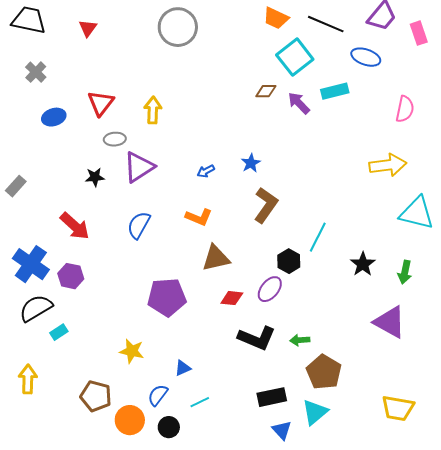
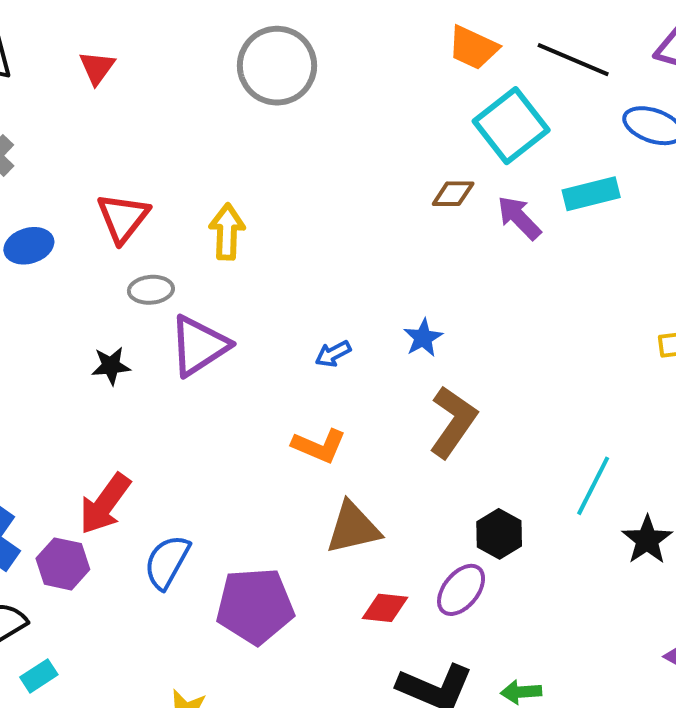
blue semicircle: (139, 225) -> (167, 562), moved
red arrow: (75, 226) -> (105, 504), moved, turned 84
cyan line: (318, 237) -> (593, 486), moved

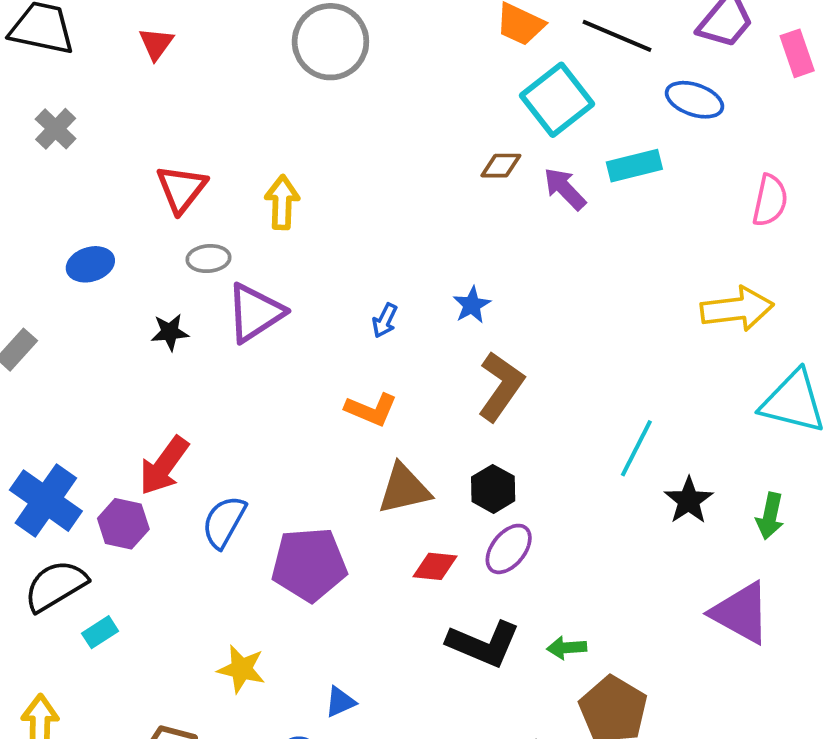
blue ellipse: (29, 246) -> (90, 264), moved
blue arrow: (333, 354) -> (385, 320), turned -36
black hexagon: (499, 534) -> (493, 489), moved

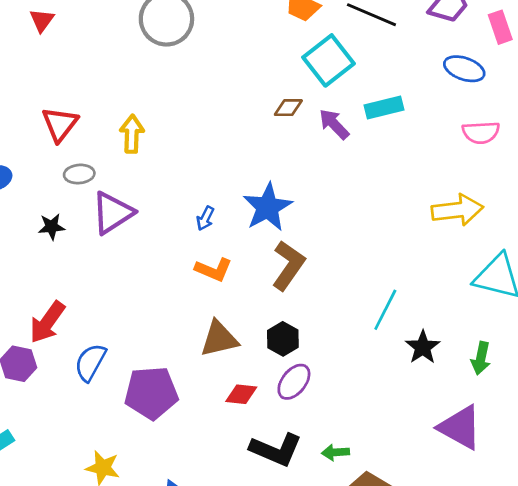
blue ellipse: (694, 100) -> (464, 69), moved
pink semicircle: (770, 200) -> (481, 132), turned 75
blue star: (472, 305) -> (268, 207), size x1.8
orange L-shape: (371, 410) -> (214, 270), moved

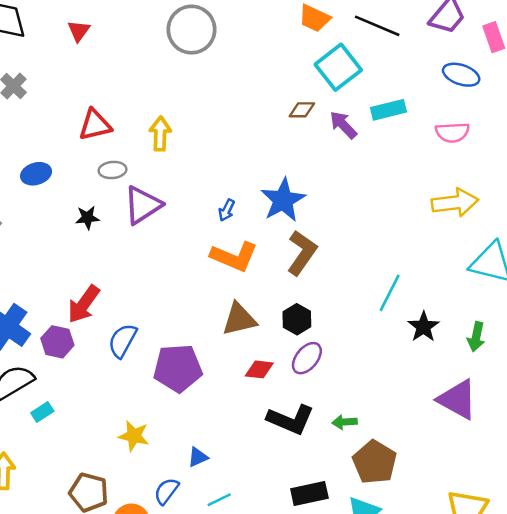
red triangle: (60, 124) -> (95, 125), turned 39
pink semicircle: (481, 132) -> (452, 132), moved
orange L-shape: (214, 270) -> (234, 257), size x1.4

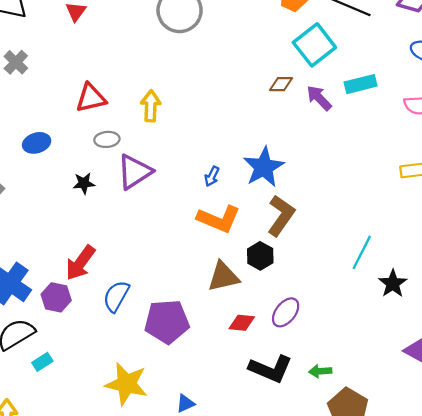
black hexagon: (297, 319) -> (260, 256), moved
yellow star: (134, 436) -> (127, 384), size x1.5

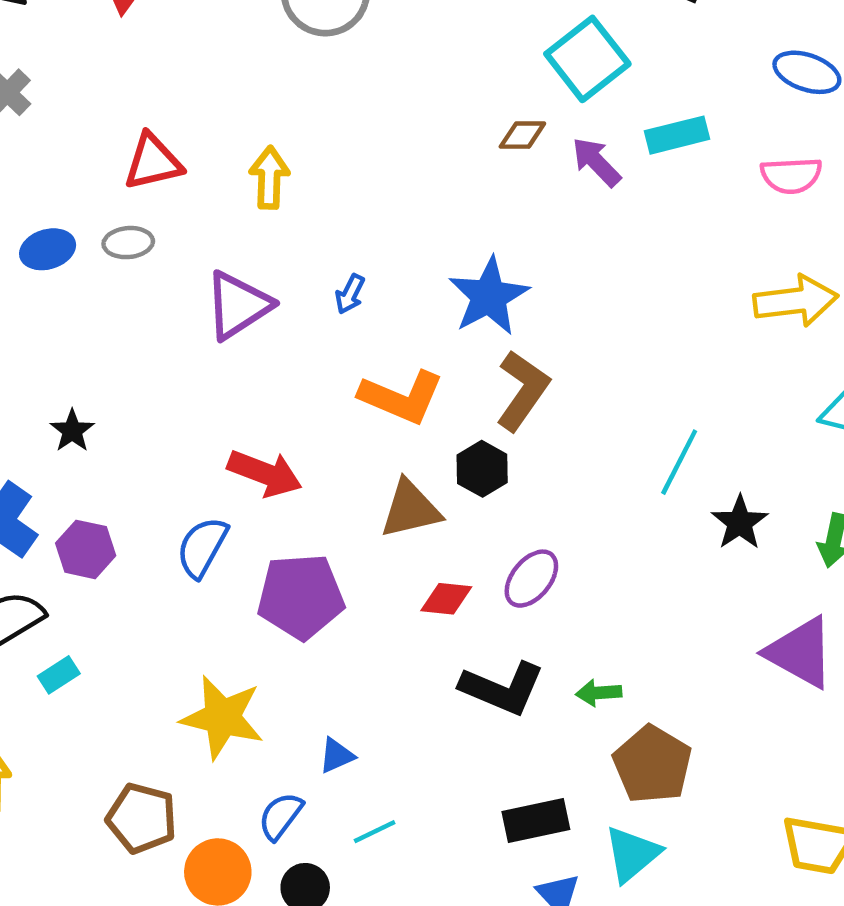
gray ellipse: (107, 139) -> (128, 243), moved
blue arrow: (212, 176) -> (350, 294), moved
black star: (84, 183) -> (72, 431), moved, turned -30
red arrow: (80, 263) -> (265, 473), moved, turned -105

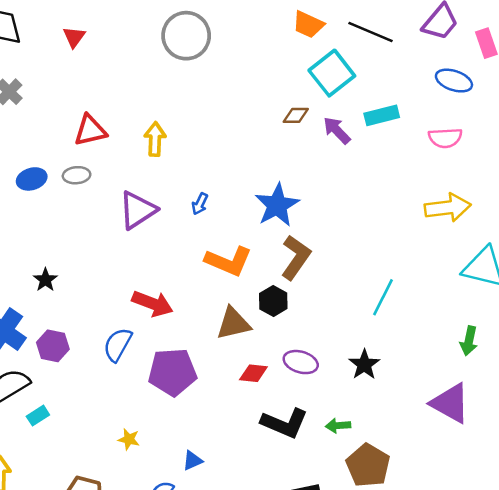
black star: (740, 523) -> (364, 365), moved
purple ellipse: (531, 579) -> (301, 362), turned 68
yellow star: (222, 717) -> (129, 439), size x0.5

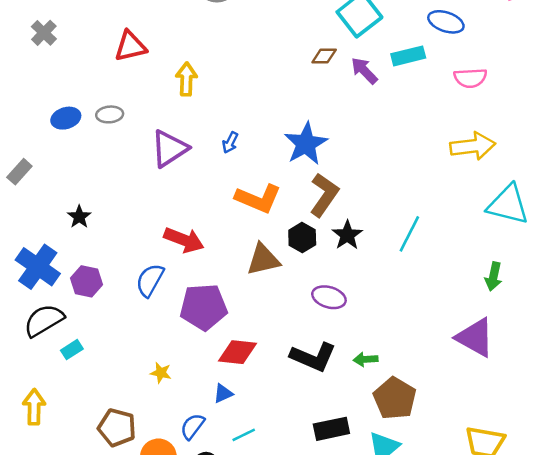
blue ellipse: (454, 81) -> (446, 22), moved
red triangle: (90, 130) -> (130, 46), moved
black star: (364, 365) -> (347, 235), moved
red diamond: (253, 373) -> (238, 352), moved, size x1.4

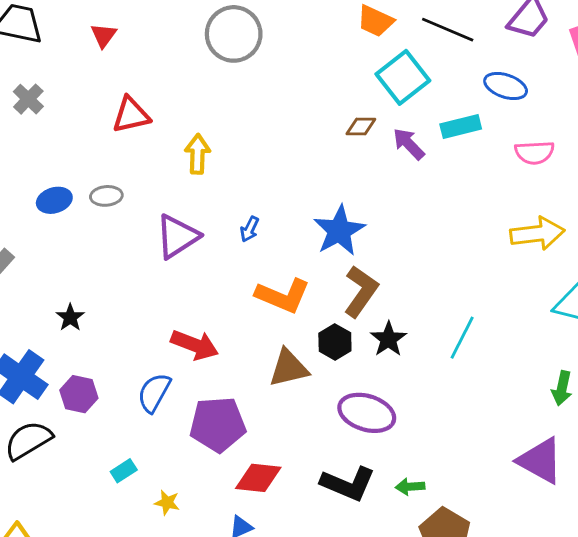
purple ellipse: (329, 297) -> (367, 413), size x1.4
cyan rectangle: (72, 350) -> (124, 471), moved

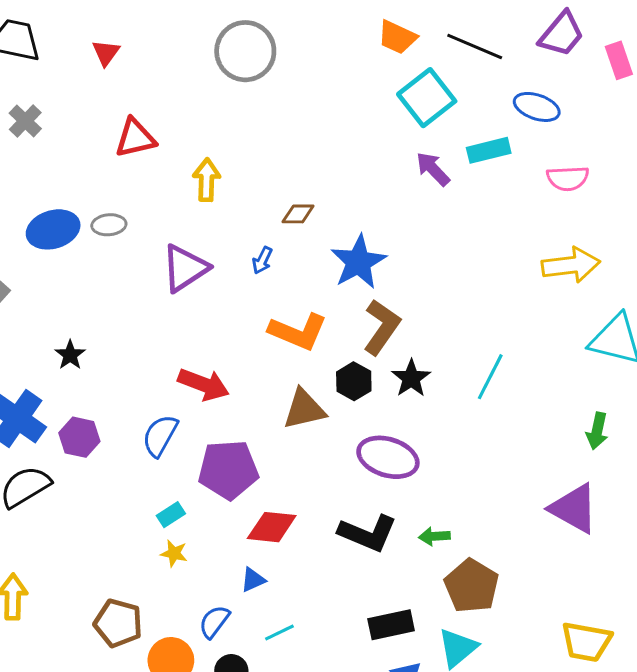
brown diamond: (361, 127) -> (298, 214), moved
blue ellipse: (54, 200) -> (53, 229), size x1.4
cyan rectangle: (124, 471) -> (171, 515), moved

